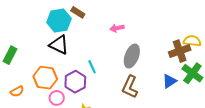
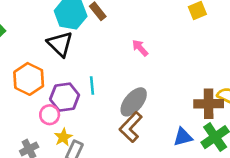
pink arrow: (117, 28) -> (140, 48), turned 40
gray ellipse: (132, 56) -> (134, 102), moved
pink circle: (57, 98) -> (50, 115), moved

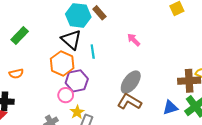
orange hexagon: (29, 79) -> (62, 63), moved
cyan line: (92, 86) -> (93, 52), moved
brown L-shape: (131, 127) -> (129, 102), turned 80

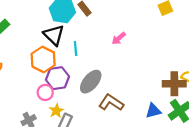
pink arrow: (134, 40) -> (119, 38), turned -88
gray ellipse: (131, 82) -> (91, 82), moved

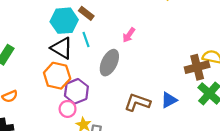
cyan line: (76, 49) -> (86, 39), moved
gray ellipse: (91, 82) -> (109, 63), moved
blue triangle: (153, 111) -> (169, 100), moved

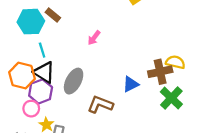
cyan line: (86, 39) -> (42, 50), moved
black triangle: (62, 48) -> (44, 72), moved
gray ellipse: (109, 63) -> (74, 81), moved
blue triangle: (169, 100) -> (131, 84), moved

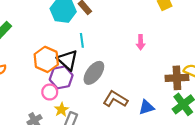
pink arrow: (94, 38) -> (141, 42), moved, turned -48
cyan line: (42, 50) -> (82, 40), moved
blue triangle: (131, 84) -> (146, 107), moved

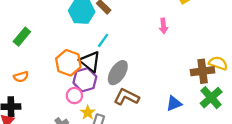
cyan line: (82, 40) -> (103, 40), turned 48
pink arrow: (141, 42) -> (163, 26), moved
brown L-shape: (115, 99) -> (126, 97), moved

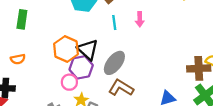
pink arrow: (163, 26) -> (140, 19), moved
green rectangle: (22, 37) -> (22, 19), turned -36
cyan line: (103, 40) -> (114, 23), moved, turned -48

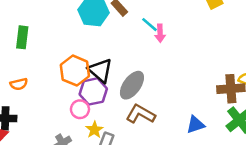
cyan line: (114, 23) -> (149, 25), moved, turned -40

